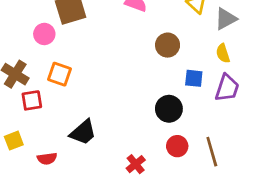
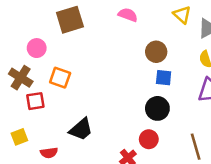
pink circle: (44, 34) -> (37, 48), moved
blue square: (194, 78) -> (164, 78), moved
red circle: (177, 146) -> (149, 139), moved

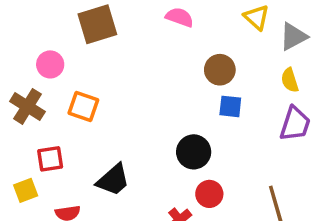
red square: (35, 101) -> (50, 159), moved
black circle: (157, 108) -> (194, 152), moved

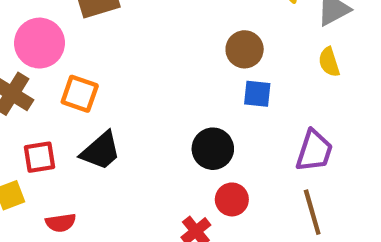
pink circle: (50, 64) -> (39, 43), size x1.5
purple trapezoid: (295, 124) -> (314, 151), moved
black trapezoid: (113, 180) -> (101, 151), moved

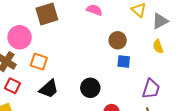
black circle: (213, 149) -> (90, 88), moved
red square: (39, 157) -> (12, 86), moved, turned 35

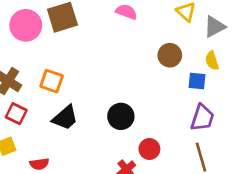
pink circle: (20, 37) -> (26, 25), moved
brown circle: (118, 40) -> (170, 55), moved
blue square: (124, 62) -> (197, 81), moved

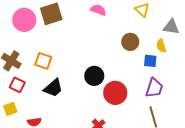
gray triangle: (215, 27) -> (171, 27), moved, turned 36
black circle: (121, 116) -> (94, 76), moved
red circle: (149, 149) -> (115, 93), moved, size x1.5

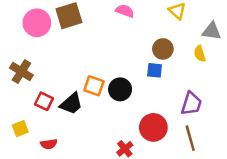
orange square: (43, 61) -> (94, 86), moved
blue square: (150, 61) -> (155, 70), moved
red square: (17, 85) -> (44, 101), moved
red circle: (115, 93) -> (153, 127), moved

